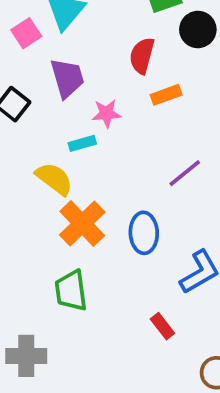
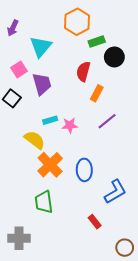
pink square: (26, 33) -> (19, 69), moved
orange rectangle: (166, 95) -> (97, 93), turned -42
pink star: (106, 113) -> (70, 125), moved
purple line: (185, 173) -> (107, 121), moved

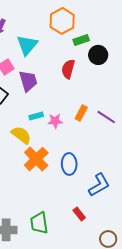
orange rectangle: (97, 93) -> (81, 113), moved
purple line: (107, 121) -> (106, 117), moved, turned 72
green trapezoid: (44, 202) -> (39, 223), moved

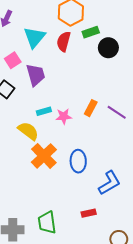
red semicircle: (68, 69) -> (64, 41), moved
red rectangle: (79, 214) -> (89, 213), turned -64

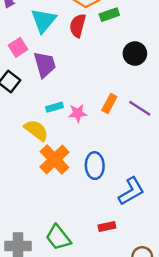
black circle: (108, 48) -> (135, 54), moved
green trapezoid: (47, 223) -> (58, 237), turned -30

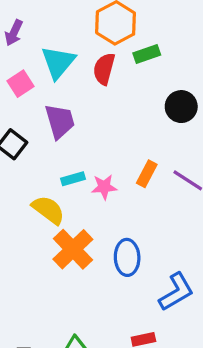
pink square: (18, 47) -> (20, 84), moved

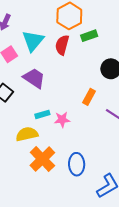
purple trapezoid: (60, 121) -> (34, 78), turned -40
orange rectangle: (147, 174) -> (89, 97), moved
yellow semicircle: (48, 210) -> (27, 134), turned -50

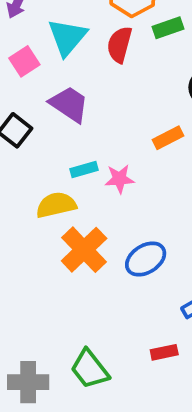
orange rectangle: (89, 97) -> (168, 138), turned 35
blue ellipse: (77, 164) -> (146, 259), turned 60

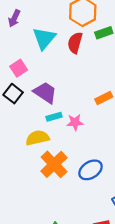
pink square: (24, 61) -> (19, 68), moved
purple trapezoid: (69, 104) -> (45, 92), moved

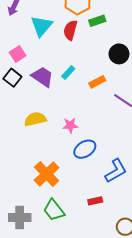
cyan rectangle: (54, 117) -> (68, 73), moved, turned -32
pink star: (75, 122) -> (70, 125), moved
orange cross: (54, 164) -> (47, 174), moved

